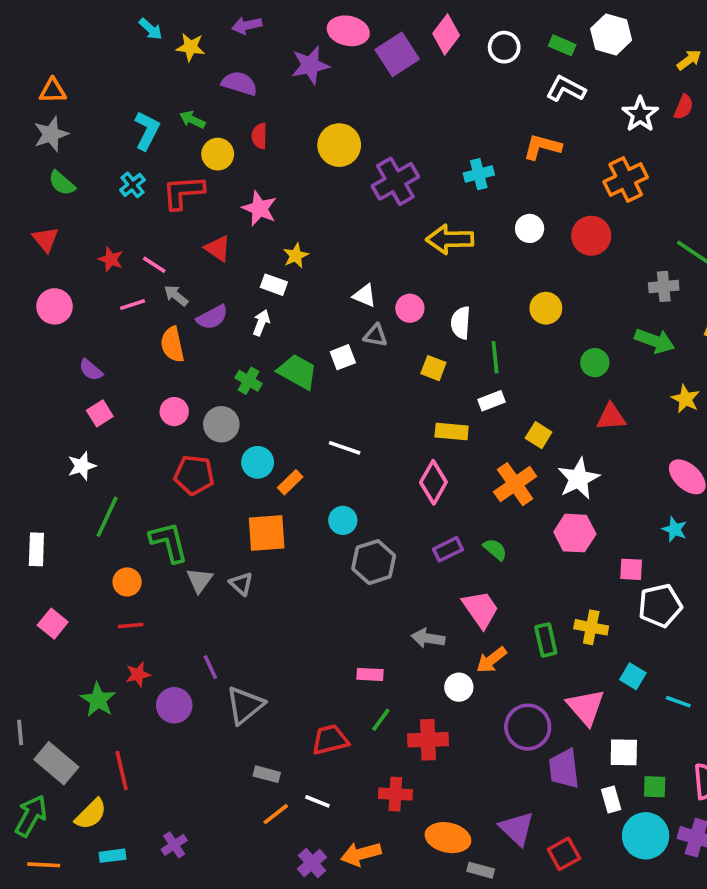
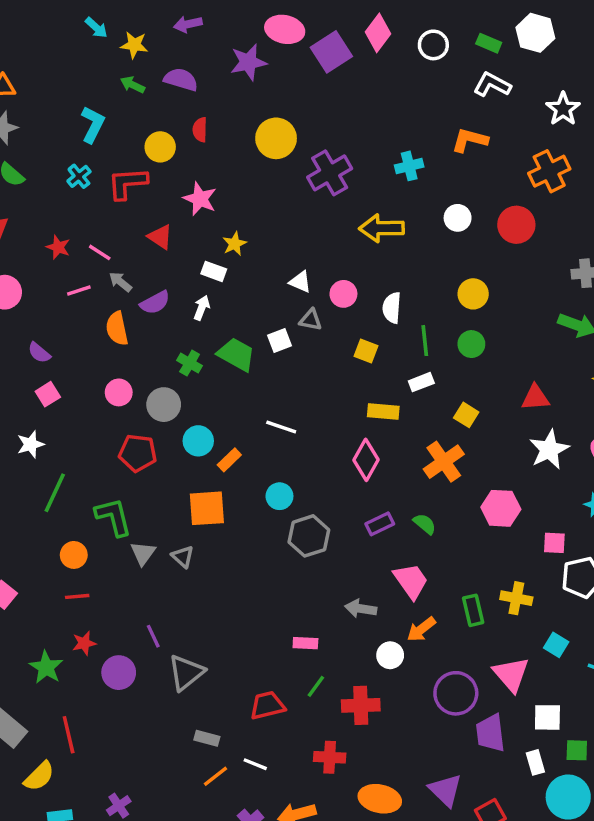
green arrow: (192, 120) -> (133, 85), moved
green circle: (595, 363) -> (471, 344), moved
white star: (578, 479) -> (549, 450), moved

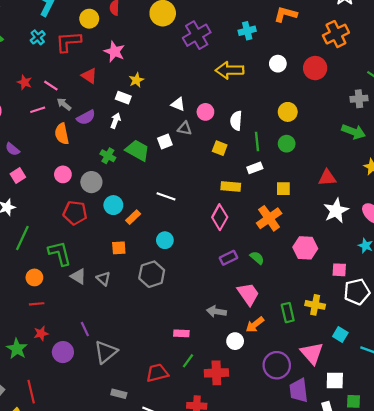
yellow square: (466, 415) -> (283, 189), turned -32
orange square: (207, 508) -> (119, 248), size x0.6
gray hexagon: (309, 536) -> (152, 274), moved
gray triangle: (143, 553) -> (78, 276), turned -35

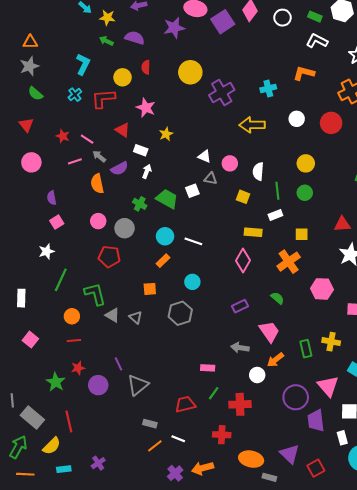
white rectangle: (123, 98) -> (141, 150), moved
purple semicircle: (12, 149) -> (52, 198), turned 40
cyan circle: (113, 205) -> (165, 236), moved
purple rectangle: (228, 258) -> (240, 306), moved

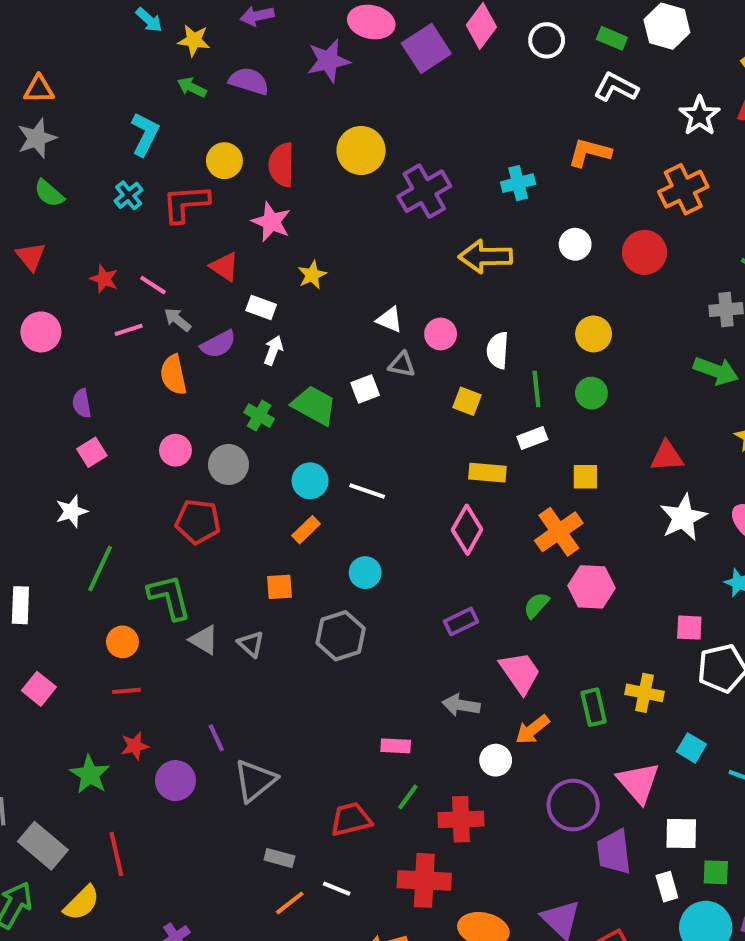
red semicircle: (146, 67) -> (282, 165), moved, size x1.5
pink hexagon: (322, 289) -> (591, 587), moved
green semicircle: (277, 298) -> (536, 605), turned -88
red cross: (222, 435) -> (424, 880), size x1.4

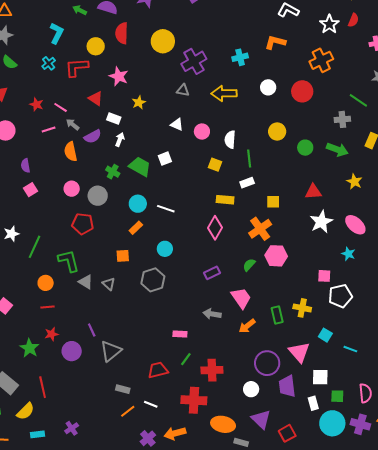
red semicircle: (282, 165) -> (122, 33), moved
gray triangle: (402, 365) -> (183, 90), moved
green circle: (591, 393) -> (305, 148), moved
white star: (71, 511) -> (11, 234), moved
white circle: (496, 760) -> (251, 389), moved

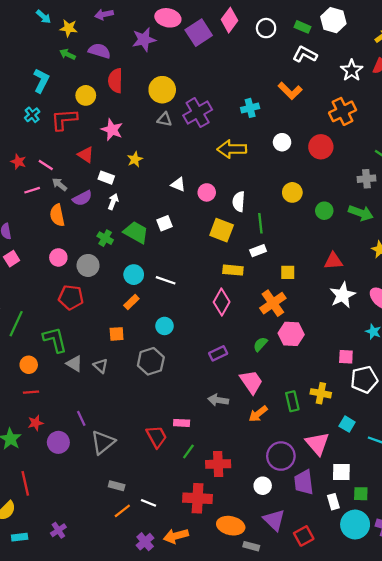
orange L-shape: (275, 42) -> (290, 91), turned -150
gray triangle: (183, 90) -> (164, 119), moved
yellow square: (215, 165) -> (222, 230), size x1.5
red trapezoid: (158, 370) -> (157, 437), moved, turned 75

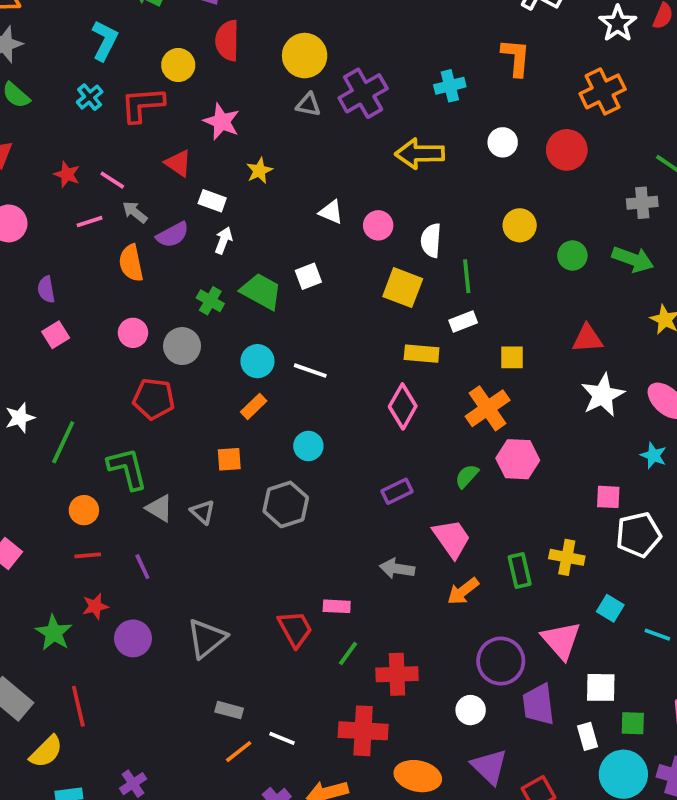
orange L-shape: (290, 91) -> (516, 57), turned -130
purple line: (81, 418) -> (142, 567), moved

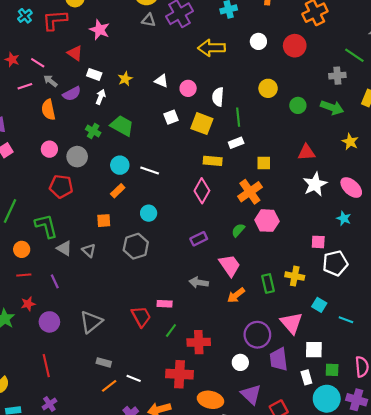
yellow star: (259, 171) -> (125, 79), moved
white square: (308, 276) -> (171, 117), moved
red line: (78, 706) -> (46, 366), moved

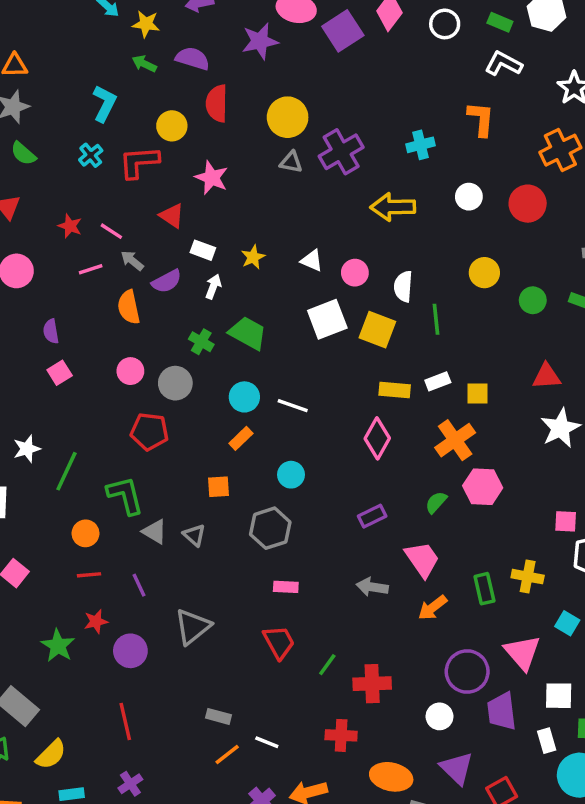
white square: (171, 117) -> (327, 319), size x1.6
white rectangle: (236, 143) -> (438, 381), moved
pink rectangle: (165, 304) -> (286, 587), moved
gray triangle: (91, 322) -> (193, 627), moved
red cross: (180, 374) -> (341, 735), size x0.7

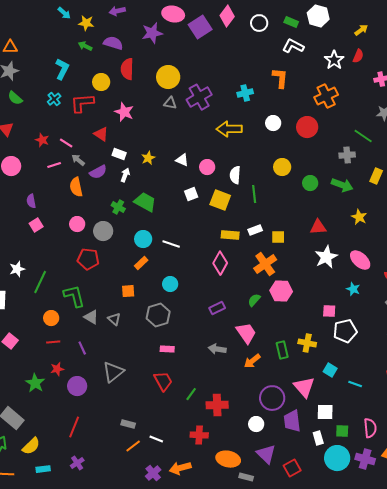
white square: (327, 319) -> (191, 194), size x0.6
red line: (125, 722) -> (74, 427), turned 35

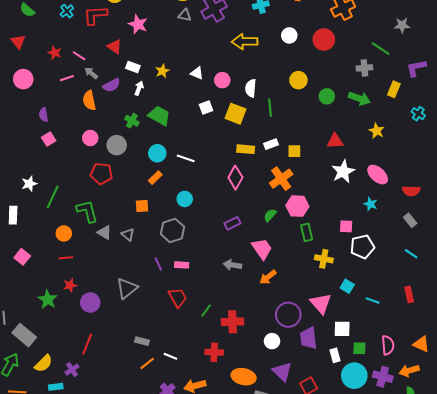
purple line: (82, 348) -> (158, 264), moved
green rectangle: (282, 350) -> (307, 232), moved
purple cross: (77, 463) -> (72, 370), moved

